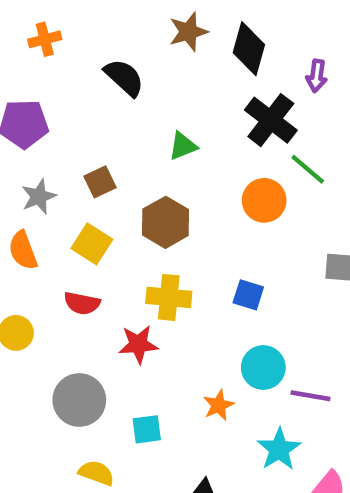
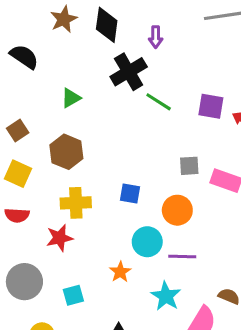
black cross: (271, 120) -> (129, 72), turned 30
orange circle: (264, 200) -> (177, 210), moved

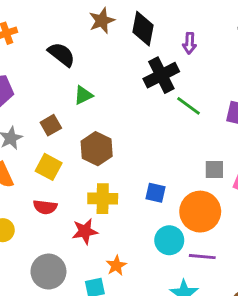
green triangle: (71, 98) -> (83, 95), moved
orange circle: (177, 210) -> (200, 212), size x1.4
orange star: (120, 272) -> (116, 265), moved

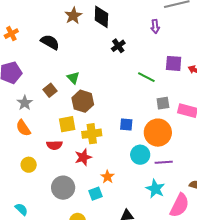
purple arrow: (190, 43) -> (155, 26), moved
black cross: (161, 75) -> (118, 46), size x0.6
green triangle: (83, 95) -> (73, 78), moved, turned -40
green line: (189, 106) -> (146, 77), moved
yellow square: (49, 167) -> (67, 124), moved, turned -30

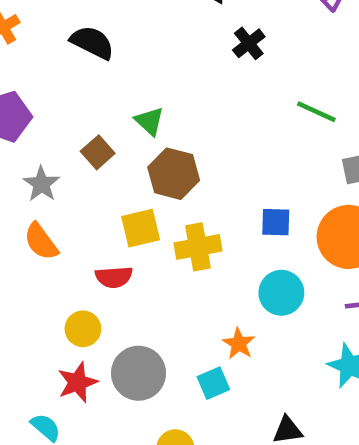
cyan circle: (140, 155) -> (281, 293), moved
red star: (83, 157) -> (77, 382), moved
yellow circle: (29, 165) -> (83, 329), moved

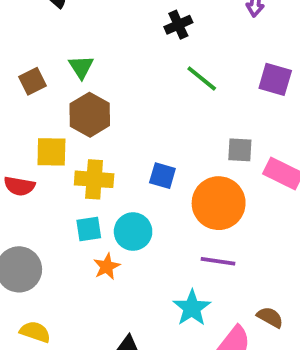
green line: (316, 112) -> (202, 78), moved
cyan circle: (281, 293) -> (133, 232), moved
cyan square: (213, 383) -> (89, 229), moved

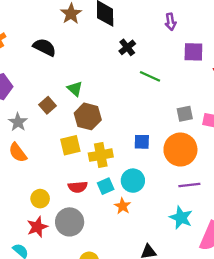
purple square: (275, 79) -> (193, 52), moved
red semicircle: (19, 186) -> (78, 187), moved

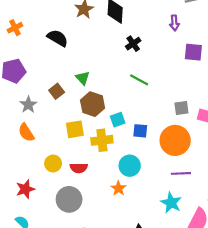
green line: (150, 76) -> (139, 80), moved
cyan square: (106, 186) -> (118, 120), moved
yellow circle: (40, 199) -> (53, 163), moved
red star: (37, 227) -> (25, 189), moved

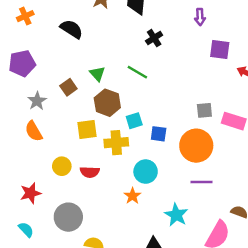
green line: (139, 80) -> (137, 72), moved
gray circle: (69, 199) -> (68, 217), moved
cyan star: (171, 203) -> (176, 215), moved

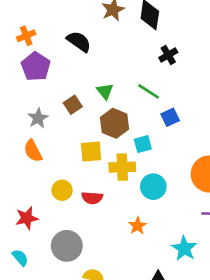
orange cross: (25, 16) -> (26, 36), moved
purple pentagon: (22, 63) -> (36, 66), moved, turned -30
blue square: (159, 134) -> (170, 117), moved, turned -35
cyan circle: (146, 172) -> (153, 187), moved

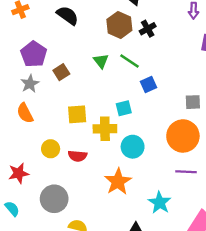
purple pentagon: (36, 66) -> (34, 54), moved
green triangle: (105, 91) -> (101, 61), moved
brown hexagon: (114, 123) -> (119, 25), moved
orange star: (137, 226) -> (118, 182), size x1.6

